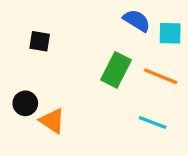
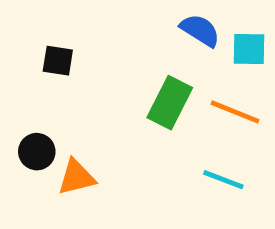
orange triangle: (52, 121) -> (76, 177), turned -48

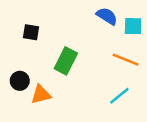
green rectangle: (170, 103) -> (66, 61), moved
cyan line: (223, 180) -> (119, 96), turned -60

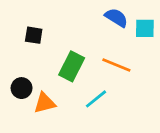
orange line: (126, 60) -> (116, 65), moved
cyan line: (119, 96) -> (96, 99), moved

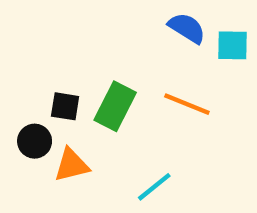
black square: (34, 35) -> (65, 106), moved
cyan line: (96, 99) -> (154, 187), moved

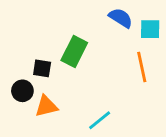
orange line: (187, 104) -> (142, 67), moved, turned 56
green rectangle: (115, 106) -> (74, 52), moved

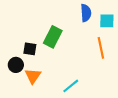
blue semicircle: (121, 18) -> (86, 13), turned 54
orange triangle: (46, 106) -> (33, 76), turned -42

